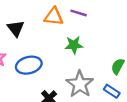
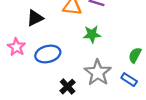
black triangle: (16, 28) -> (35, 18), turned 42

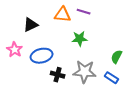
gray star: (98, 73) -> (85, 72), turned -30
black cross: (68, 87) -> (58, 75), moved, turned -32

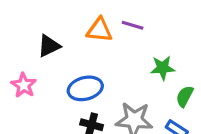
green star: (80, 39) -> (163, 68), moved
blue ellipse: (42, 56) -> (85, 88), moved

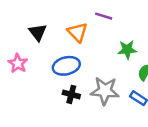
orange triangle: (99, 30) -> (77, 32), moved, turned 40
black triangle: (49, 46) -> (38, 32), turned -42

